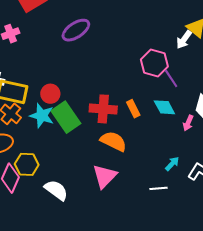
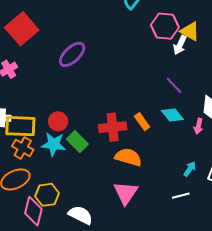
pink hexagon: (154, 63) -> (165, 26), moved
green rectangle: (66, 117) -> (77, 142), size x0.7

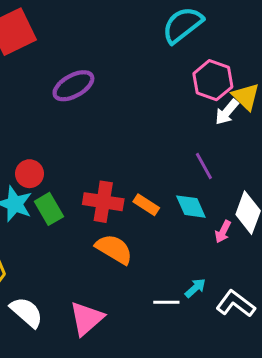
orange rectangle: (142, 122) -> (146, 205), turned -36
pink triangle: (126, 193) -> (87, 319), moved
white line: (181, 196) -> (166, 302), moved

